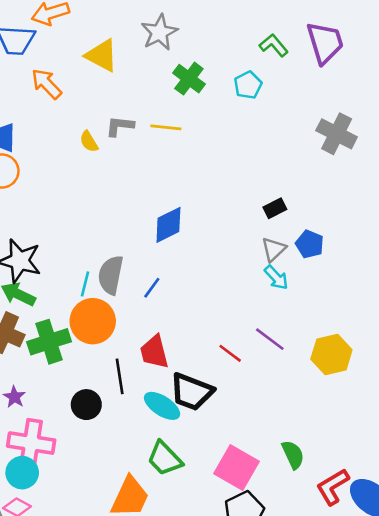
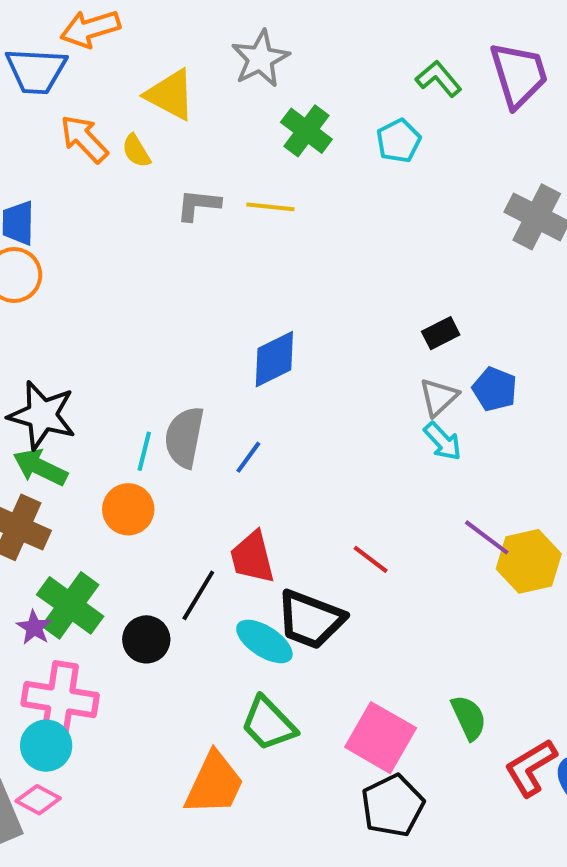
yellow semicircle: (89, 141) -> (136, 151), moved
orange circle: (93, 321) -> (128, 509), moved, size x0.7
purple line: (270, 339) -> (487, 537), moved
green cross: (49, 342) -> (70, 605), moved, turned -36
black line: (120, 376) -> (198, 595), turned 40

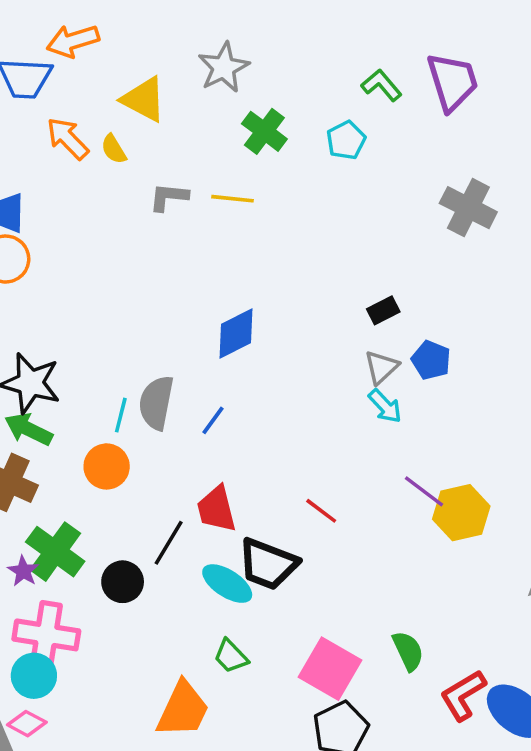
green trapezoid: (268, 724) -> (231, 656), size x0.7

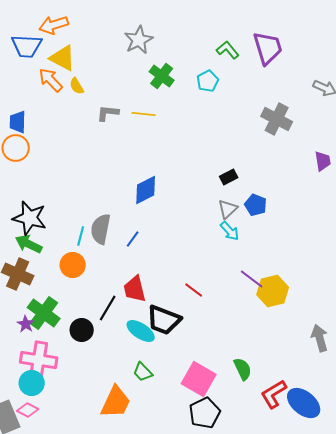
yellow triangle: (144, 99) -> (63, 58), moved

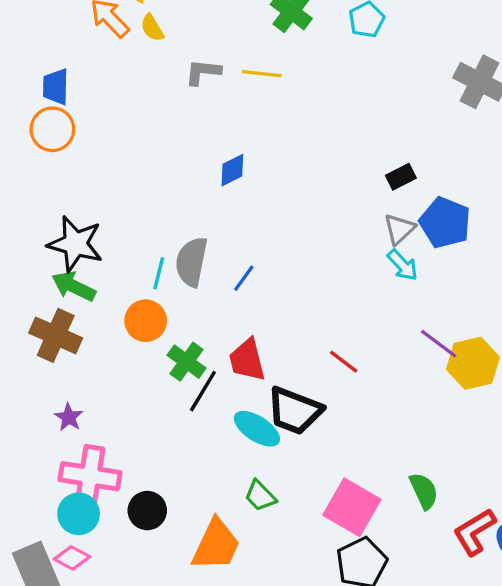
blue diamond: (146, 190) -> (232, 170), moved, size x0.7
blue pentagon: (256, 205) -> (445, 223), size x1.4
green cross: (44, 313) -> (187, 362), moved, size x0.7
black circle: (82, 330) -> (147, 511), moved

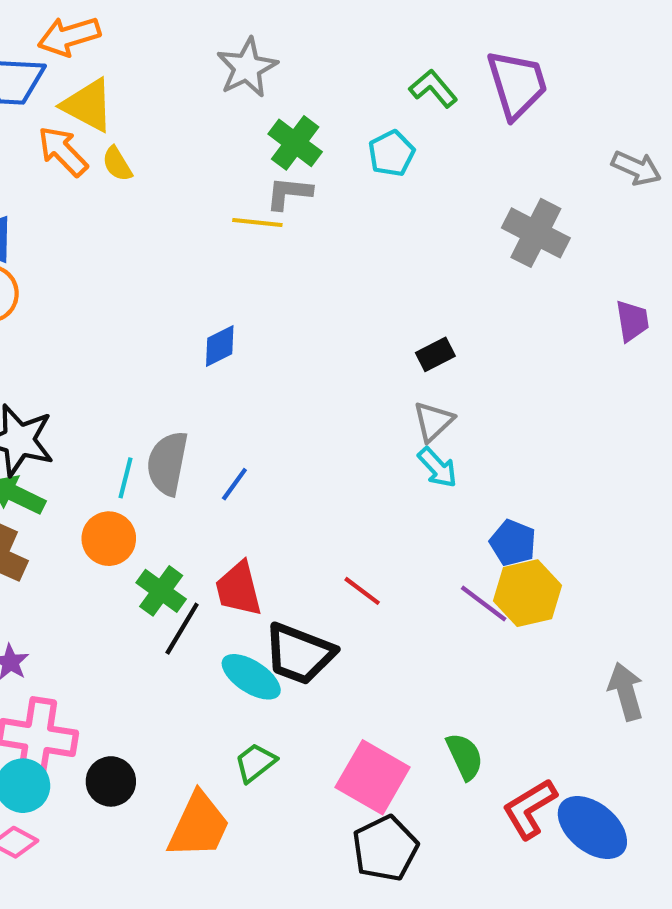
gray L-shape: (203, 72) -> (289, 193), moved
blue pentagon: (445, 223) -> (513, 543), moved, size x0.7
purple line: (439, 344) -> (484, 604), moved
green trapezoid: (260, 496) -> (255, 763), turned 96

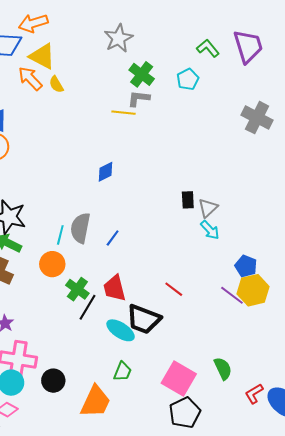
black rectangle: (435, 354) -> (188, 200), moved, turned -66
green trapezoid: (255, 763) -> (123, 372), turned 150
red L-shape: (530, 809) -> (254, 394), size x0.7

